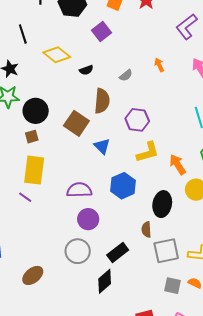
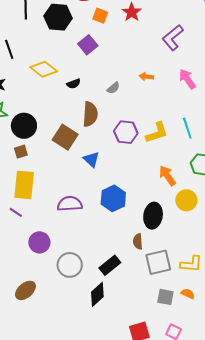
orange arrow: (159, 65) -> (146, 77), turned -56
yellow L-shape: (148, 152) -> (157, 133), moved
purple circle: (88, 219) -> (39, 242), moved

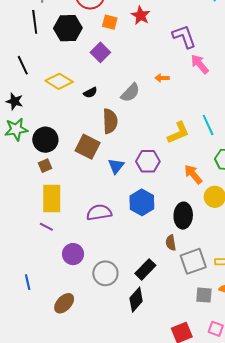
purple L-shape: (173, 38) -> (184, 36), turned 116
pink arrow: (187, 79) -> (200, 64), moved
gray semicircle: (113, 88) -> (130, 93), size x1.5
purple hexagon: (126, 132) -> (148, 161), moved
blue triangle: (91, 159) -> (116, 166), turned 30

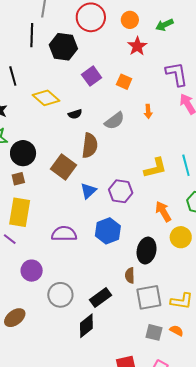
orange square: (110, 22) -> (124, 82), moved
orange arrow: (162, 78) -> (148, 111), turned -104

